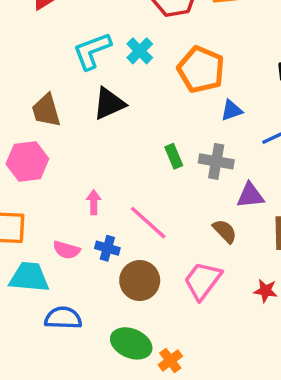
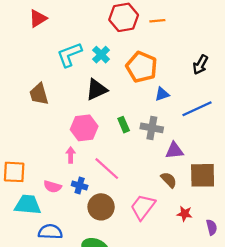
black triangle: (109, 104) -> (97, 90), moved
pink hexagon: (27, 161) -> (84, 128), moved
brown semicircle: (225, 231) -> (169, 180), moved

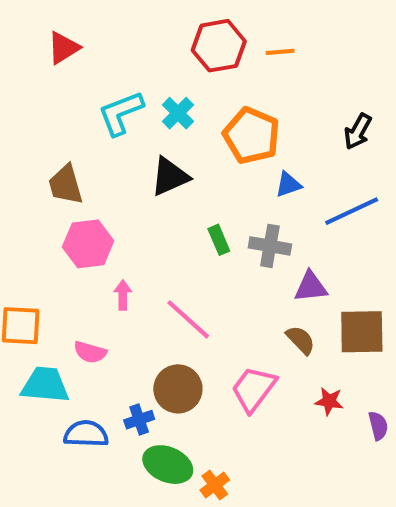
pink hexagon: (84, 128) -> (88, 244), moved
blue cross: (80, 185) -> (139, 420), moved, turned -35

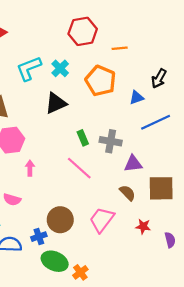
orange line: (280, 52) -> (120, 48), moved
blue triangle: (288, 185) -> (136, 98), moved
pink line: (188, 319) -> (79, 168), moved

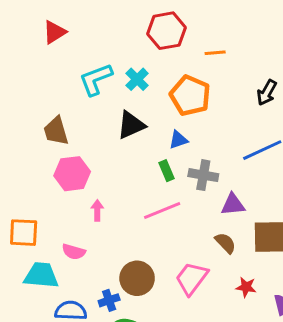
blue triangle: (136, 98) -> (178, 140), moved
pink line: (79, 168) -> (162, 210), turned -64

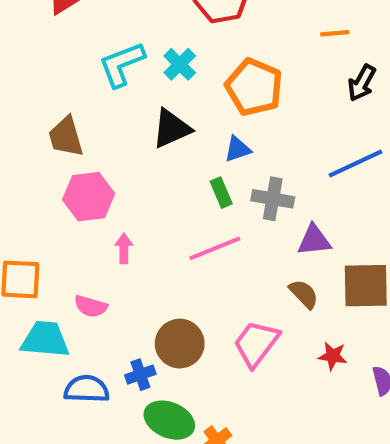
orange line: (215, 53) -> (335, 33), moved

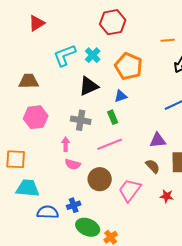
brown trapezoid: (66, 137) -> (29, 81), moved, turned 105
pink hexagon: (89, 197) -> (36, 117), moved
gray cross: (273, 199) -> (81, 120), moved
pink semicircle: (91, 306) -> (73, 164), moved
brown circle: (180, 344) -> (100, 179), moved

